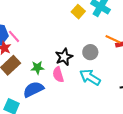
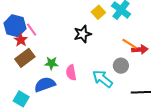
gray circle: (90, 52) -> (121, 66), moved
black star: (64, 57) -> (83, 34), moved

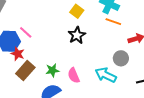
yellow square: (98, 12) -> (77, 11), moved
pink line: (32, 30) -> (26, 32), moved
orange line: (130, 44) -> (113, 22), moved

